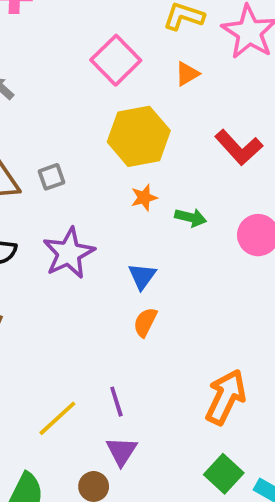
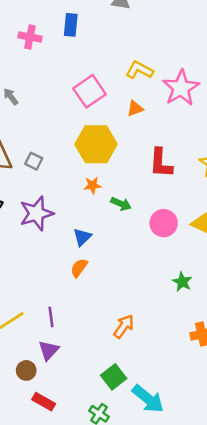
red L-shape: (239, 147) -> (161, 163), turned 36
gray square: (52, 177) -> (34, 161), turned 36
orange arrow: (226, 397) -> (124, 326), size x0.7

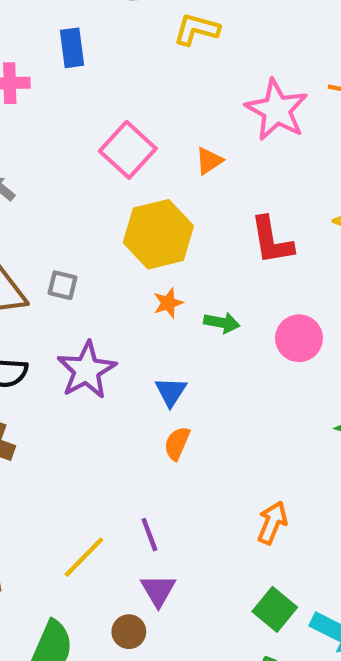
yellow L-shape: (139, 70) -> (197, 29), moved

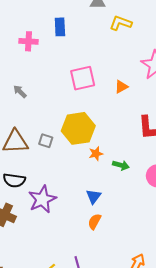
pink square: (128, 150) -> (83, 78), turned 30
yellow hexagon: (158, 234) -> (78, 128), moved
purple star: (87, 370) -> (42, 199), moved

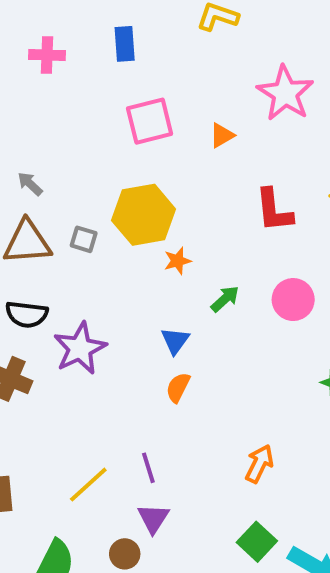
blue rectangle: (60, 27) -> (125, 44), moved
gray arrow: (20, 91) -> (30, 184), moved
green arrow: (121, 165) -> (225, 299), moved, turned -56

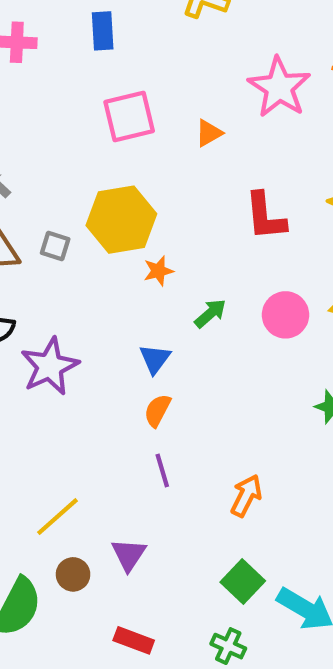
purple line: (148, 468) -> (162, 471), moved
brown circle: (125, 554) -> (73, 574), moved

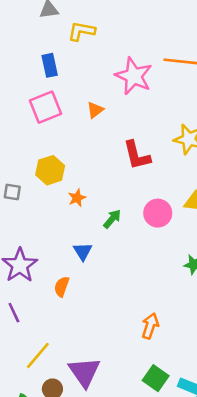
blue rectangle: (103, 31) -> (50, 65), moved
yellow hexagon: (121, 220) -> (50, 170), size x0.7
orange semicircle: (157, 410) -> (62, 287), moved
purple line: (162, 471) -> (14, 313), moved
purple triangle: (129, 555) -> (84, 372), size x1.5

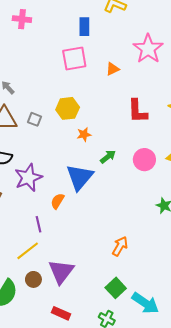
blue triangle: (83, 251) -> (80, 177), size x1.8
purple line: (14, 313) -> (38, 224), moved

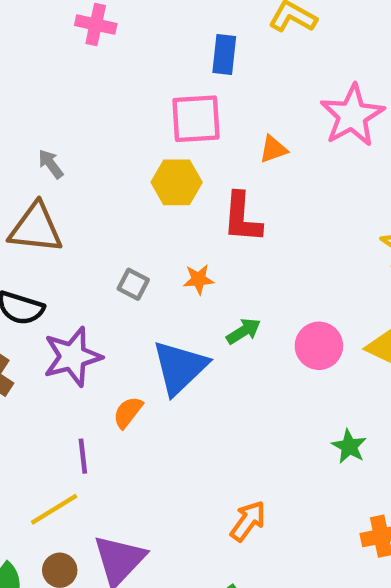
yellow hexagon: (68, 108) -> (177, 182), moved
red L-shape: (138, 111) -> (242, 218), moved
gray square: (34, 119) -> (133, 284), moved

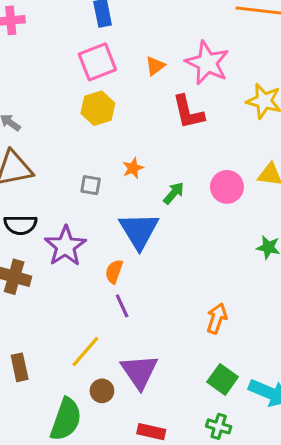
pink star: (352, 115) -> (207, 63), moved
red L-shape: (242, 218) -> (188, 112), moved
purple line: (83, 456) -> (122, 306), moved

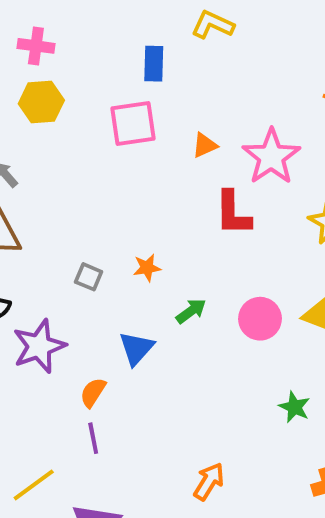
yellow hexagon: (98, 108) -> (41, 102), moved
blue triangle: (139, 231) -> (136, 348), size x0.7

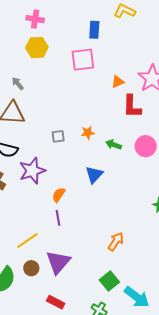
orange triangle: (205, 145) -> (118, 82), moved
gray square: (89, 277) -> (58, 136), turned -32
green arrow: (191, 311) -> (114, 145), moved, turned -126
pink circle: (260, 319) -> (146, 146), moved
blue triangle: (136, 348) -> (94, 175), moved

